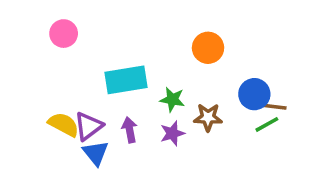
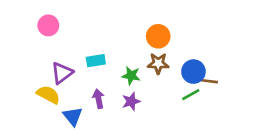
cyan rectangle: (126, 80) -> (96, 61), size x0.6
brown star: (208, 117) -> (158, 63), moved
green line: (267, 124) -> (191, 95), moved
purple triangle: (89, 126) -> (62, 73), moved

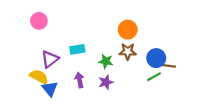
blue triangle: (73, 116) -> (50, 89), moved

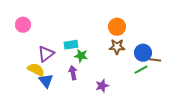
pink circle: (39, 21) -> (23, 25), moved
green star: (106, 61) -> (81, 56), moved
purple star: (106, 82) -> (102, 86), moved

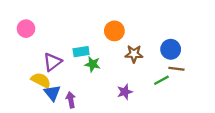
orange circle: (117, 27) -> (114, 31), moved
blue circle: (143, 53) -> (171, 49), moved
purple arrow: (73, 73) -> (71, 100), moved
purple star: (102, 86) -> (125, 92), moved

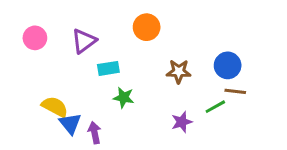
orange circle: (114, 31) -> (147, 27), moved
purple triangle: (52, 62) -> (84, 41), moved
green star: (93, 64) -> (124, 98), moved
purple star: (125, 92) -> (182, 122), moved

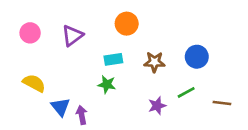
cyan rectangle: (108, 68) -> (113, 59), moved
brown line: (235, 91) -> (222, 103), moved
yellow semicircle: (55, 107) -> (34, 83), moved

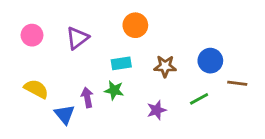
brown line: (222, 103) -> (237, 83), moved
purple star: (157, 106) -> (157, 110), moved
purple arrow: (82, 115) -> (87, 97), moved

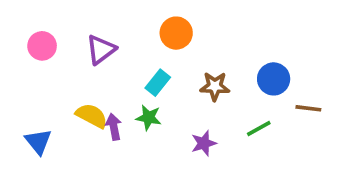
cyan rectangle: (121, 63) -> (158, 83), turned -42
yellow semicircle: (36, 89) -> (92, 116), moved
blue triangle: (65, 114) -> (38, 141), moved

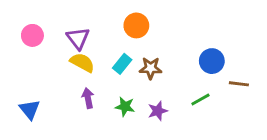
purple triangle: (101, 50) -> (78, 38), turned -30
brown star: (215, 86) -> (151, 68), moved
yellow semicircle: (92, 116) -> (82, 62), moved
green star: (149, 118) -> (125, 107), moved

